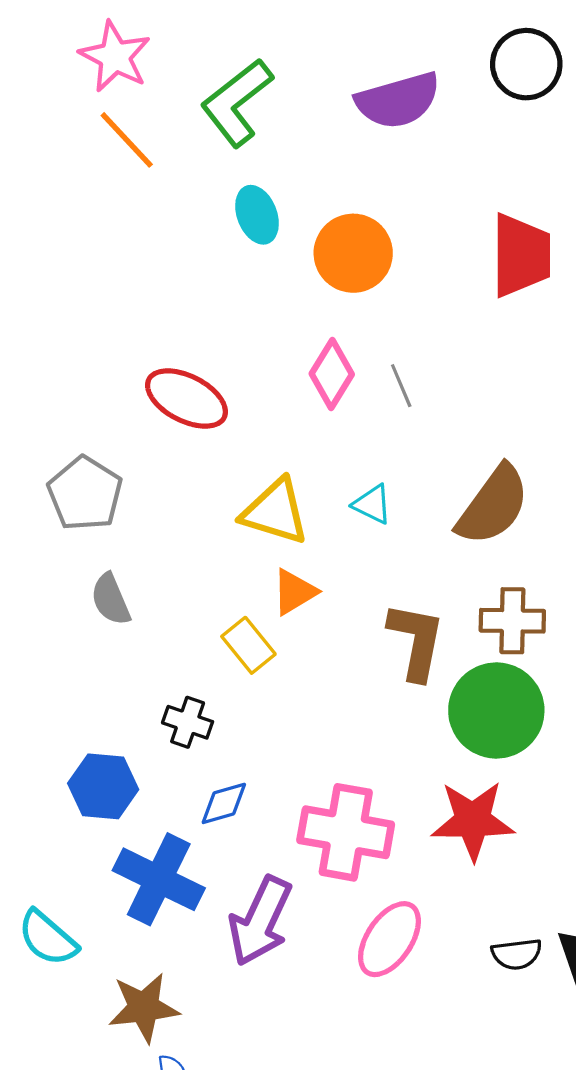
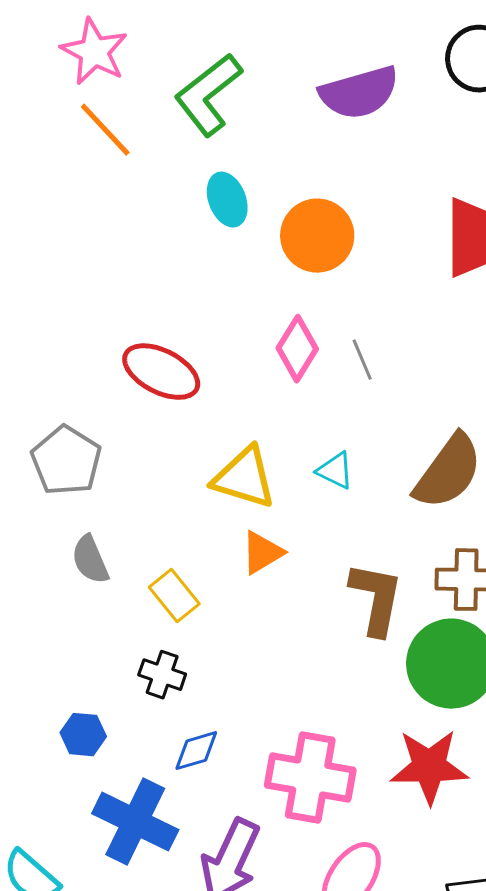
yellow rectangle: (248, 645) -> (174, 596), moved
blue hexagon: (103, 786) -> (83, 735), size x0.7

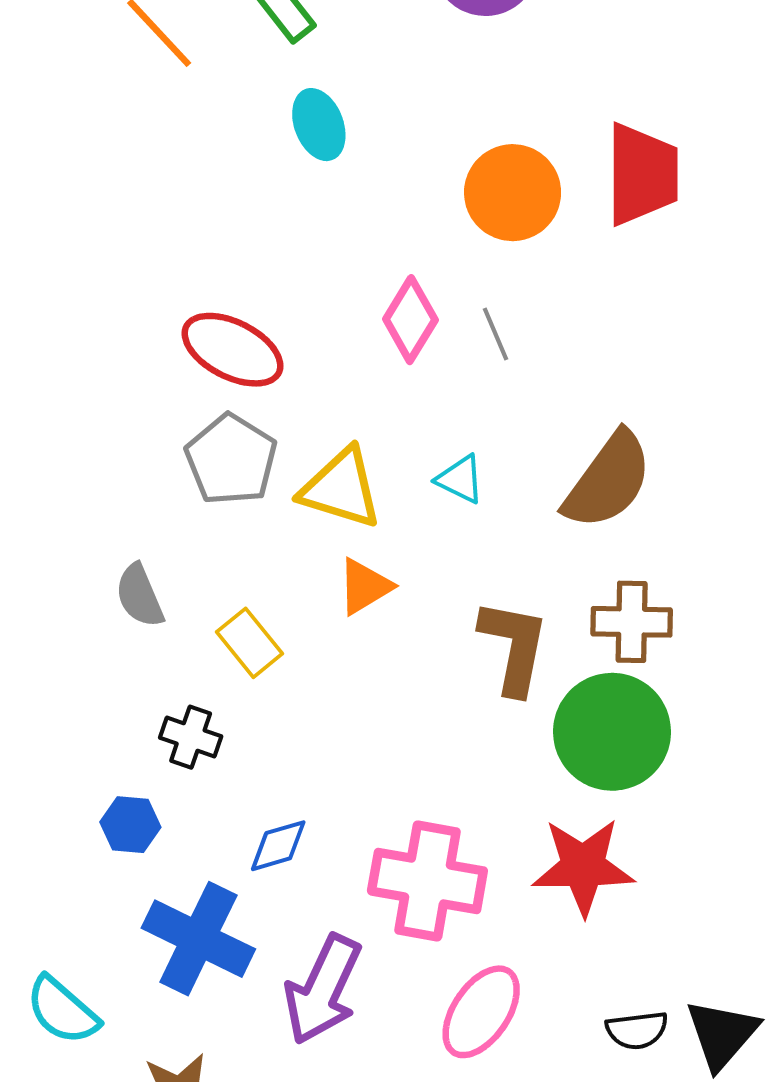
orange circle: (317, 236) -> (513, 193), moved
gray pentagon: (66, 461) -> (231, 460), moved
black cross: (162, 675) -> (191, 737), moved

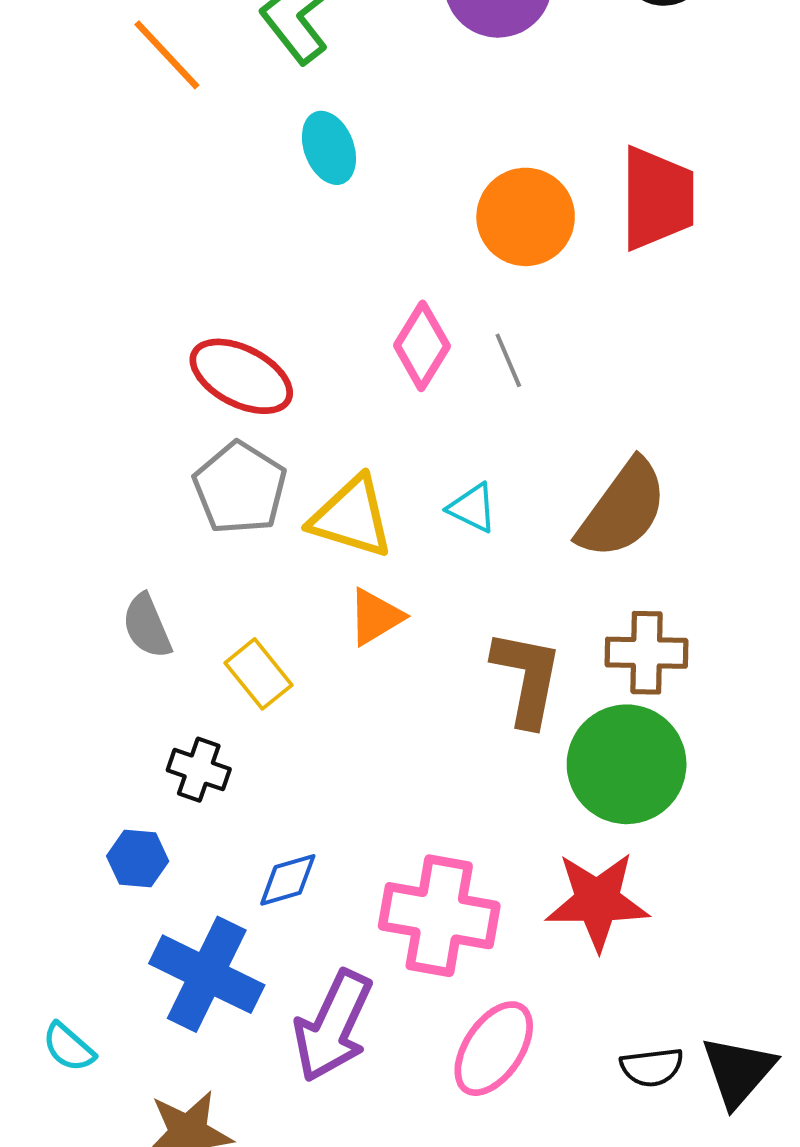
cyan semicircle: (62, 1011) -> (69, 1047), size x0.7

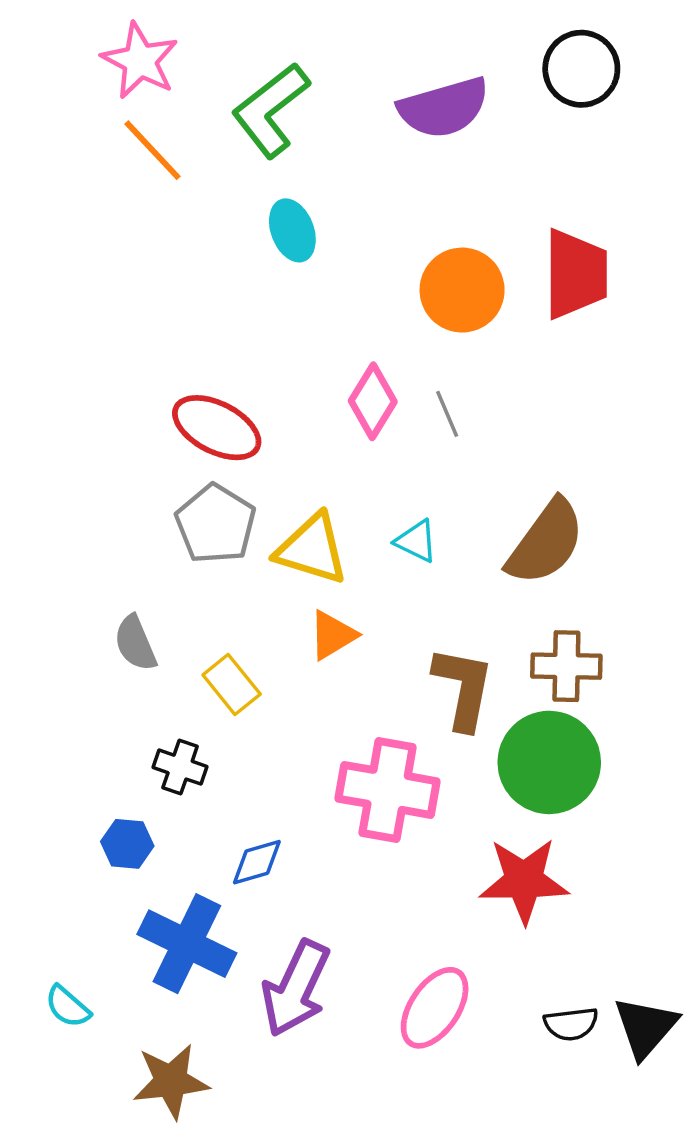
pink cross: (439, 916) -> (388, 790), moved

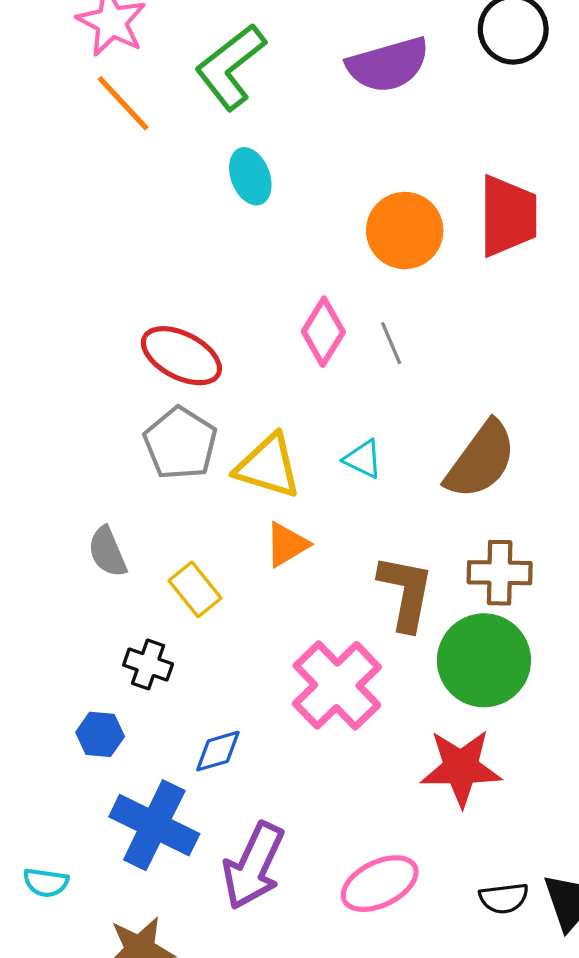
pink cross: (388, 790) -> (337, 685), turned 36
cyan semicircle: (68, 1007) -> (46, 883), turned -33
pink ellipse: (435, 1008) -> (380, 884), turned 30

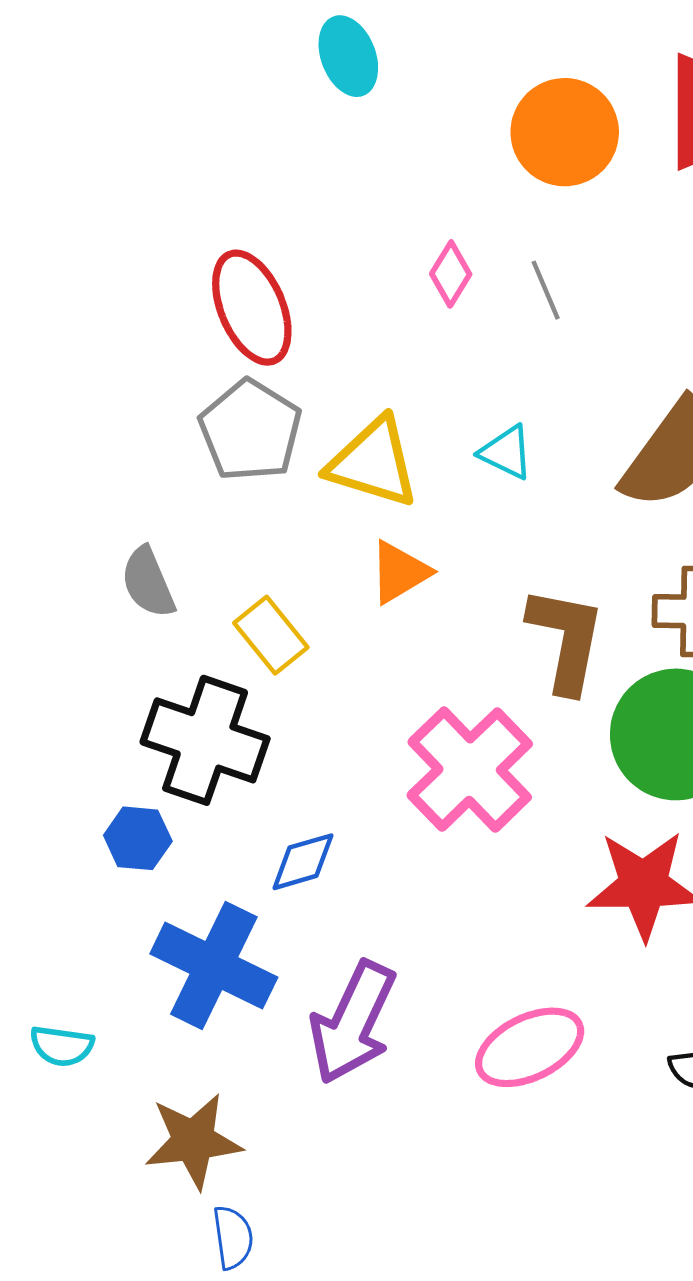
pink diamond: (323, 332) -> (451, 274), size x0.7
red ellipse: (181, 356) -> (252, 308), turned 40
black cross: (148, 664) -> (205, 740), size x1.8

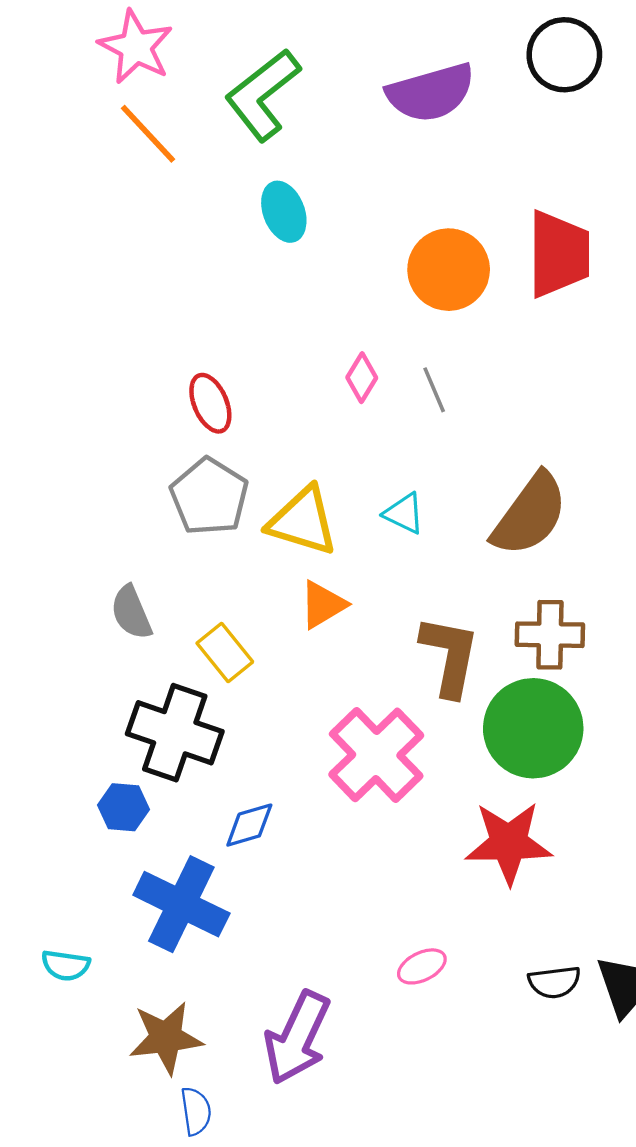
red ellipse: (252, 308) -> (210, 403), size x0.7
purple arrow: (353, 1023) -> (297, 1038), moved
pink ellipse: (530, 1047) -> (422, 966), size x0.6

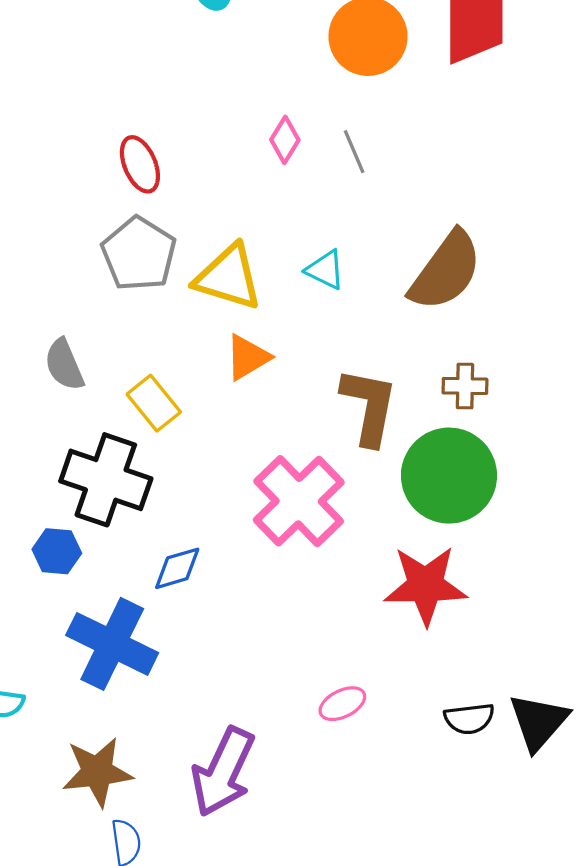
brown cross: (550, 635) -> (465, 386), size x0.7

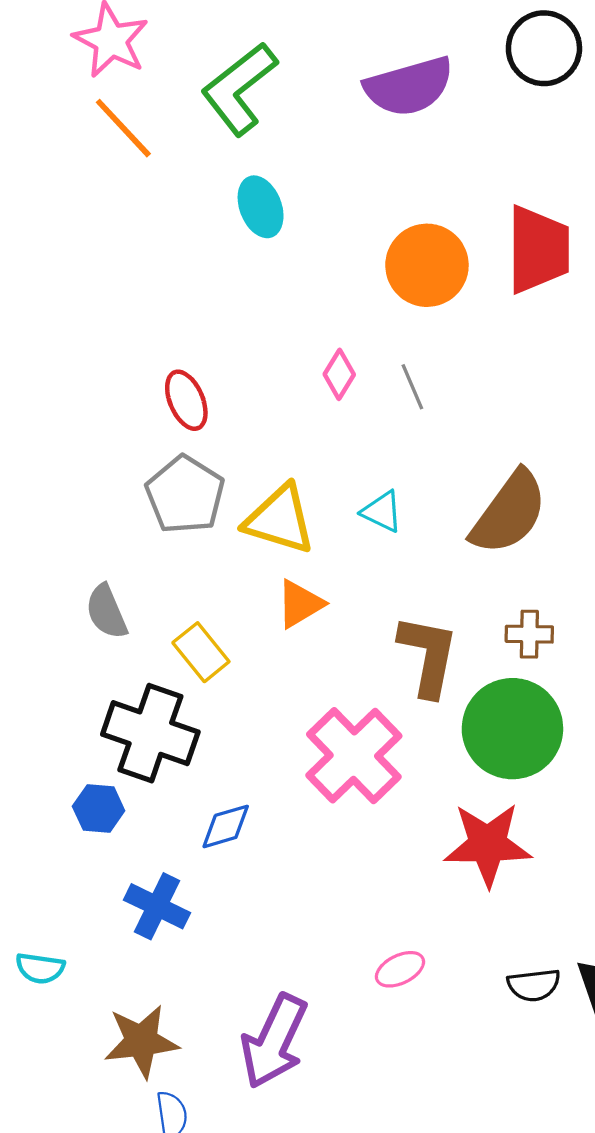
blue cross: (112, 644) -> (157, 906), size x0.7

